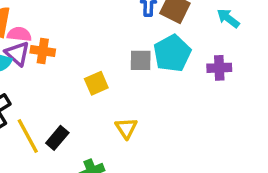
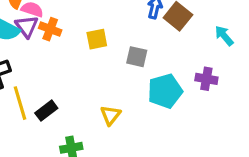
cyan pentagon: (172, 53) -> (165, 91), moved
yellow square: (96, 83) -> (97, 39), moved

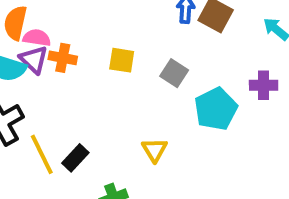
yellow square: (97, 39) -> (122, 60), turned 30
gray square: (137, 57) -> (174, 73), turned 30

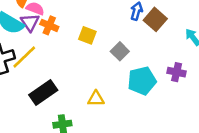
yellow triangle: (154, 150) -> (96, 99), turned 48
yellow line: (42, 154) -> (24, 57), moved, turned 60
black rectangle: (75, 158) -> (43, 93), size x1.5

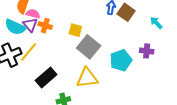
gray square: (120, 51) -> (89, 47), moved, size x1.6
yellow triangle: (96, 99) -> (87, 78), size x1.6

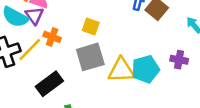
orange cross: (45, 26) -> (52, 37), moved
gray square: (89, 47) -> (90, 57), moved, turned 30
yellow triangle: (87, 78) -> (121, 70), moved

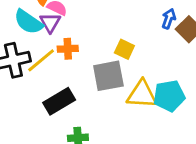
yellow square: (91, 27) -> (124, 49), moved
orange cross: (52, 37) -> (68, 49), turned -30

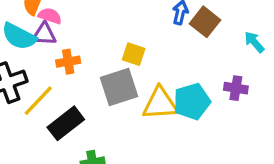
purple triangle: (50, 23) -> (44, 34), turned -50
yellow line: (41, 60) -> (38, 101), moved

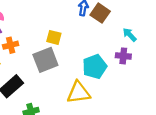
cyan arrow: (254, 42) -> (130, 35), moved
yellow triangle: (160, 104) -> (79, 93), moved

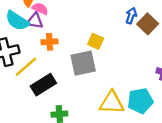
cyan pentagon: (95, 67) -> (140, 101), moved

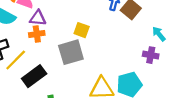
purple triangle: (35, 21) -> (38, 18), moved

